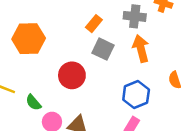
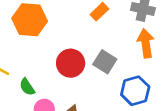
gray square: (103, 49) -> (105, 62), moved

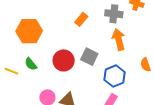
green semicircle: (27, 87) -> (31, 64), moved

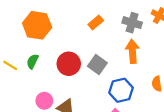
green semicircle: (31, 64) -> (32, 61), turned 56

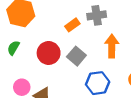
orange rectangle: (96, 22) -> (72, 25), moved
gray cross: (132, 23) -> (97, 15), moved, turned -30

